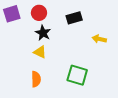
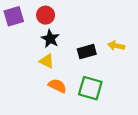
black rectangle: (74, 18) -> (87, 52), moved
orange semicircle: (36, 79) -> (57, 86), moved, turned -63

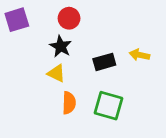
red circle: (46, 15) -> (69, 18), moved
orange semicircle: (57, 86) -> (69, 103), turned 66

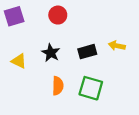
black star: (61, 46) -> (51, 53), moved
yellow triangle: (56, 73) -> (19, 61), moved

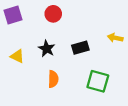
yellow arrow: (117, 46) -> (115, 38), moved
green square: (91, 88) -> (98, 81), moved

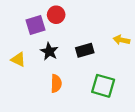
purple square: (13, 15) -> (35, 25), moved

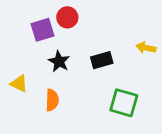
yellow triangle: (18, 59) -> (19, 84), moved
orange semicircle: (56, 84) -> (52, 100), moved

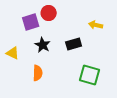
yellow arrow: (146, 48) -> (96, 25), moved
yellow triangle: (19, 84) -> (13, 53), moved

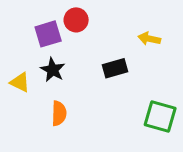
black star: (43, 45) -> (53, 70), moved
green square: (90, 75) -> (160, 116), moved

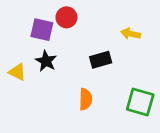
purple square: (48, 34) -> (42, 30), turned 30
orange semicircle: (59, 113) -> (86, 99), moved

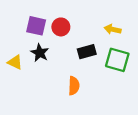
red circle: (66, 17) -> (61, 27), moved
green square: (140, 102) -> (117, 60), moved

